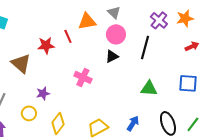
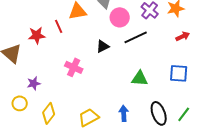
pink circle: (116, 34) -> (120, 17), moved
black line: (145, 47) -> (136, 37), turned 50
blue arrow: (133, 123) -> (124, 113), turned -35

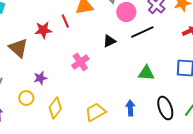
pink cross: (74, 67) -> (80, 62), turned 30

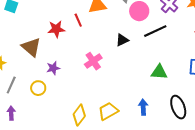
purple star: (40, 78) -> (53, 68), moved
yellow circle: (26, 98) -> (38, 88), moved
yellow diamond: (55, 108) -> (79, 115), moved

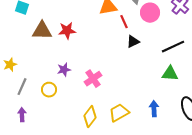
red line: (78, 20) -> (124, 22), moved
black line: (155, 31) -> (173, 47), moved
brown triangle: (31, 47) -> (42, 31), moved, turned -40
pink cross: (93, 61) -> (93, 79), moved

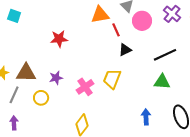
brown triangle: (42, 31) -> (26, 73), moved
yellow trapezoid: (119, 113) -> (112, 79), moved, turned -40

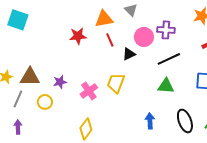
purple cross: (172, 14) -> (166, 30), moved, turned -36
cyan square: (14, 16) -> (18, 20), size x1.5
pink circle: (142, 21) -> (144, 37), moved
red line: (116, 30) -> (110, 40), moved
red star: (59, 39) -> (78, 36), moved

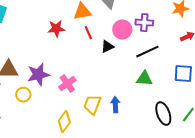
purple star: (60, 82) -> (38, 75), size x1.6
yellow trapezoid: (116, 83) -> (92, 105), moved
blue arrow: (150, 121) -> (115, 105), moved

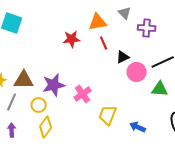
purple cross: (144, 23) -> (147, 28), moved
pink circle: (122, 30) -> (137, 72), moved
blue arrow: (115, 105) -> (138, 127), moved, turned -63
yellow diamond: (64, 122) -> (46, 127), moved

